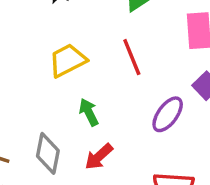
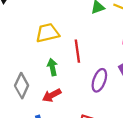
red line: (132, 57) -> (77, 51), moved
purple ellipse: (168, 114) -> (99, 80), turned -30

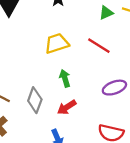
red line: (77, 51) -> (99, 46), moved, turned -45
purple ellipse: (99, 80) -> (114, 88), turned 55

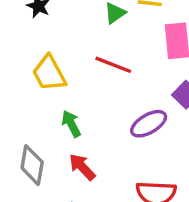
yellow trapezoid: (57, 43) -> (49, 73), turned -90
red arrow: (67, 107) -> (82, 167), turned 90

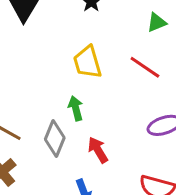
green arrow: (71, 124) -> (76, 108), moved

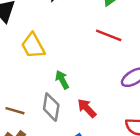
yellow trapezoid: (87, 62) -> (33, 46), moved

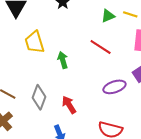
green arrow: (62, 80) -> (63, 60), moved

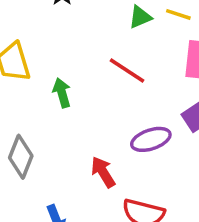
red arrow: (69, 105) -> (103, 172), moved

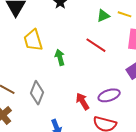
purple ellipse: (151, 139) -> (109, 95), moved

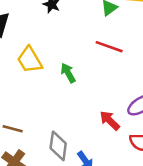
gray diamond: (37, 93) -> (58, 146), moved

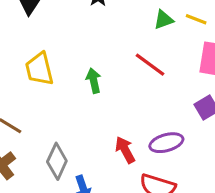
yellow trapezoid: (30, 60) -> (39, 69), moved

